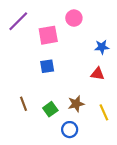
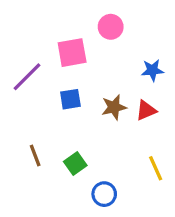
purple line: (18, 21) -> (27, 77), moved
red triangle: (98, 74) -> (146, 110), turned -32
brown star: (76, 104) -> (114, 107), moved

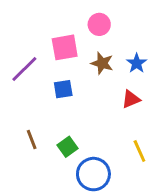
blue star: (152, 70) -> (137, 63), turned -30
brown star: (114, 107) -> (102, 63), moved, turned 30
blue circle: (104, 194) -> (93, 174), size x1.5

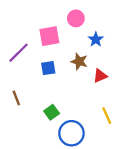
brown star: (102, 63) -> (79, 61), moved
blue star: (137, 63) -> (96, 39), moved
brown line: (32, 140) -> (16, 98), moved

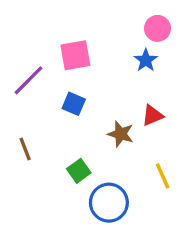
pink circle: (76, 18) -> (157, 28), moved
brown star: (79, 61) -> (121, 134), moved
blue square: (48, 68) -> (74, 104), turned 32

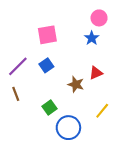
purple line: (28, 80) -> (18, 66), moved
blue square: (74, 104) -> (46, 65), turned 32
yellow line: (163, 176) -> (102, 111), turned 63

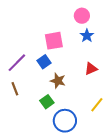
pink circle: (99, 18) -> (82, 16), moved
pink square: (47, 35) -> (54, 41), moved
brown star: (76, 84) -> (58, 81), moved

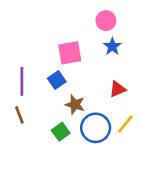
purple line: (17, 63) -> (22, 81), turned -45
yellow line: (97, 105) -> (125, 124), moved
blue circle: (65, 121) -> (96, 128), moved

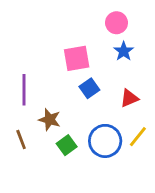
blue square: (57, 80) -> (89, 88), moved
brown star: (75, 105) -> (50, 120), moved
brown line: (19, 115) -> (21, 140), moved

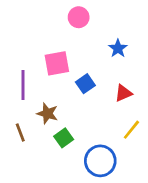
pink circle: (117, 23) -> (79, 17), moved
pink square: (77, 58) -> (57, 63), moved
blue circle: (105, 141) -> (100, 161), moved

